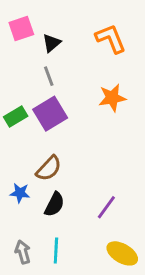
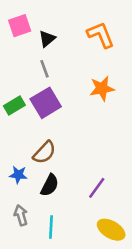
gray arrow: (23, 252) -> (21, 215), moved

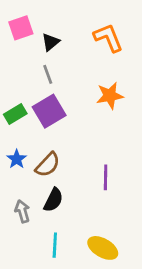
blue star: (18, 175) -> (17, 159), moved, turned 30
purple line: (97, 188) -> (106, 177), moved, turned -35
gray arrow: (21, 215) -> (22, 211), moved
yellow ellipse: (111, 230) -> (103, 248), moved

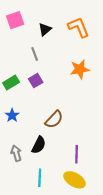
black triangle: (51, 42) -> (45, 29), moved
purple square: (49, 111) -> (36, 81), size x0.6
brown semicircle: (48, 165) -> (54, 119), moved
purple line: (106, 177) -> (77, 154), moved

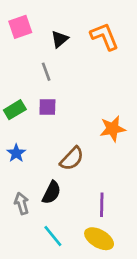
orange star: (80, 69) -> (113, 129), moved
purple square: (36, 81) -> (47, 107), turned 32
cyan line: (40, 178) -> (53, 236), turned -42

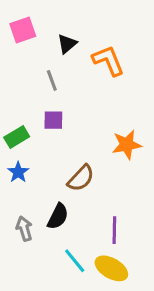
orange L-shape: (104, 36) -> (108, 61), moved
green rectangle: (15, 110) -> (17, 137), moved
cyan line: (53, 236) -> (75, 261), moved

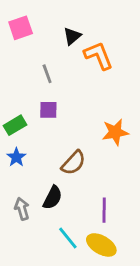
black triangle: (67, 44) -> (72, 36), moved

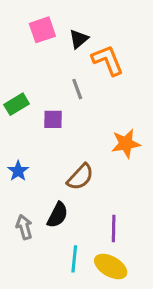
pink square: (21, 28) -> (42, 30), moved
gray line: (47, 74) -> (77, 89), moved
green rectangle: (15, 125) -> (17, 104), moved
cyan line: (68, 238) -> (74, 259), turned 45

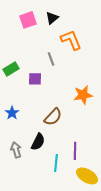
black triangle: (79, 39) -> (52, 18), moved
cyan line: (74, 259) -> (56, 163), moved
yellow ellipse: (111, 266) -> (87, 176), moved

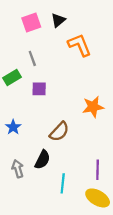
gray line: (51, 59) -> (32, 58), moved
purple line: (75, 151) -> (98, 170), moved

